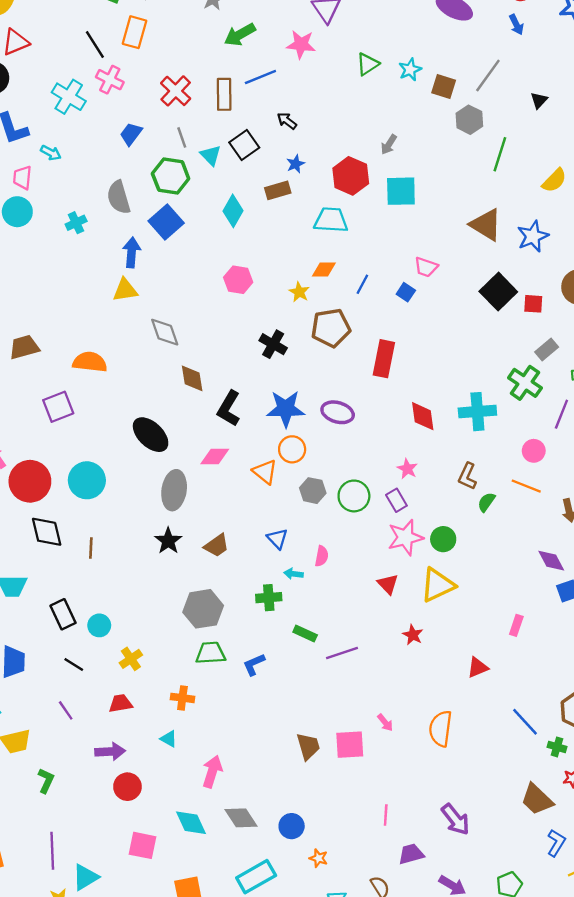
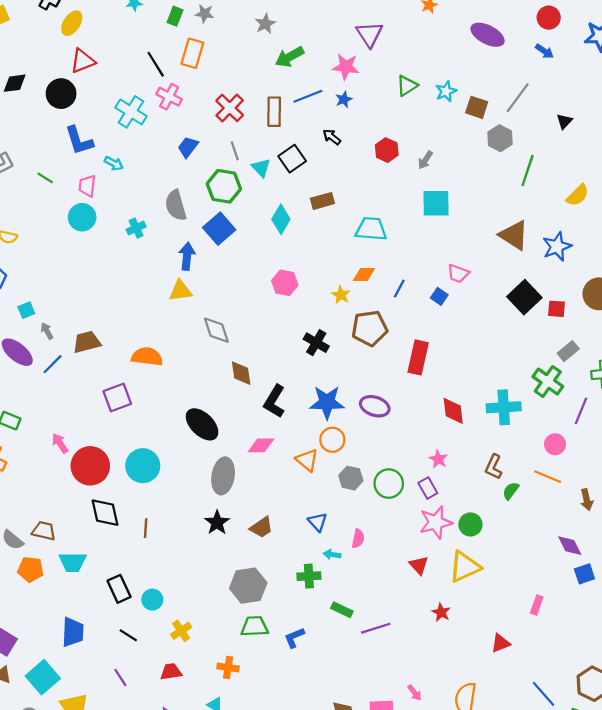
blue arrow: (516, 25) -> (544, 51), turned -30
blue star: (296, 164) -> (344, 99), moved
red hexagon: (351, 176) -> (387, 150), moved, size x0.7

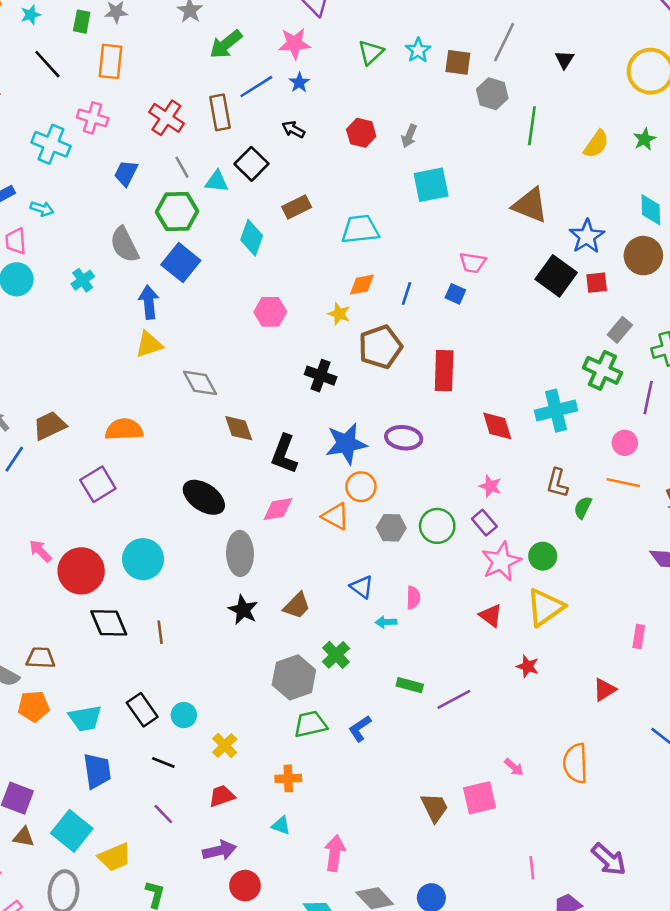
black line: (156, 64) -> (47, 64), moved
cyan triangle: (261, 168) -> (217, 181), turned -30
blue star: (557, 247) -> (587, 236), moved
cyan trapezoid: (73, 562) -> (85, 718), moved
green cross: (309, 576) -> (336, 655), moved, turned -30

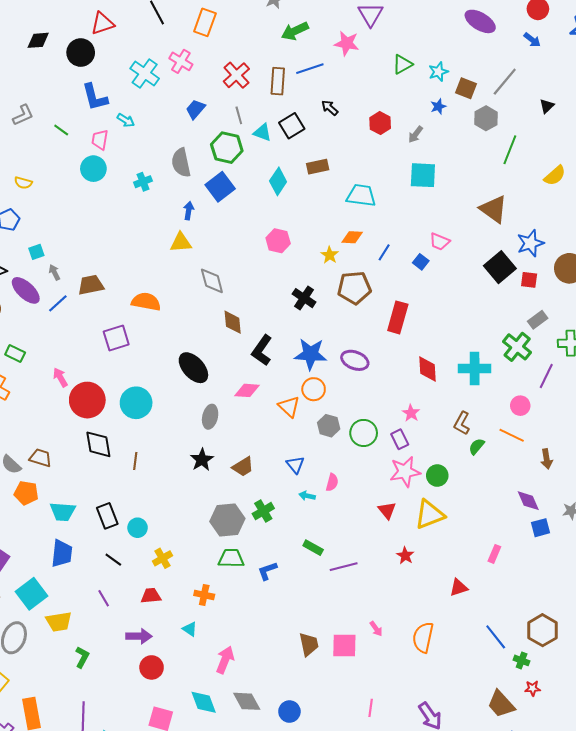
blue star: (299, 82) -> (438, 106), moved
blue arrow: (149, 302) -> (189, 211), size x0.7
gray ellipse: (240, 553) -> (210, 417), size x0.7

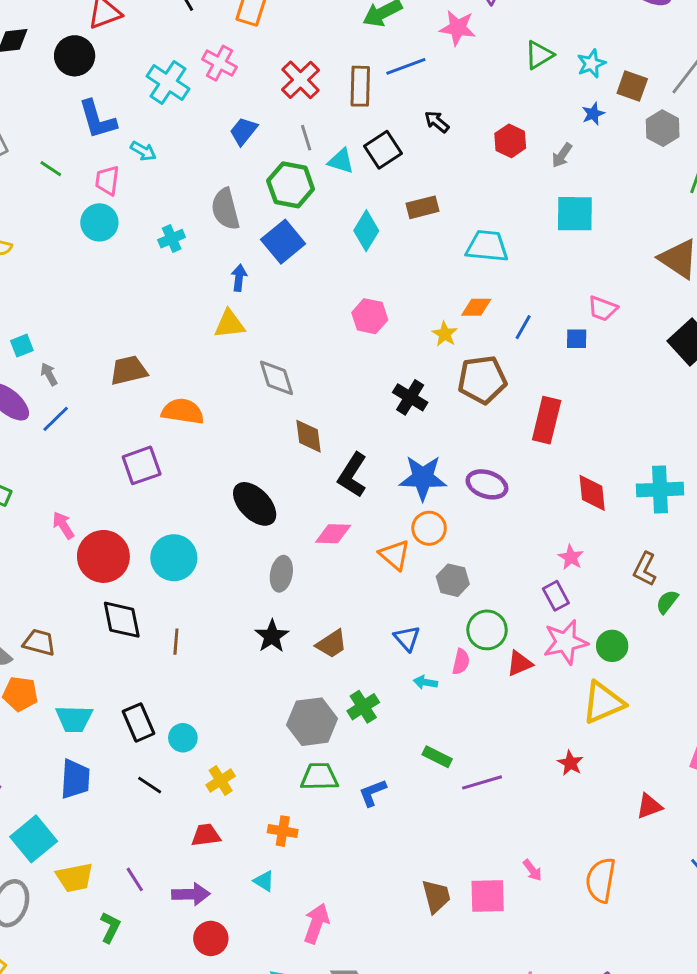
blue square: (421, 262) -> (577, 339), turned -35
brown trapezoid: (91, 285) -> (129, 370), moved
green circle: (364, 433) -> (487, 630), moved
red triangle: (387, 510) -> (520, 663), moved, turned 48
purple line: (104, 598) -> (135, 879), moved

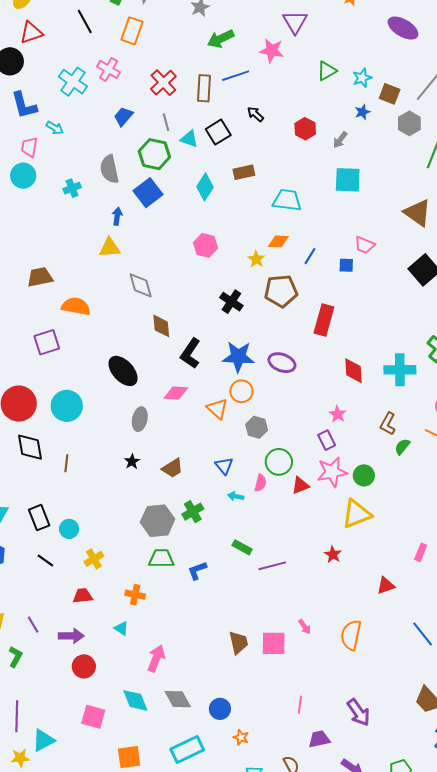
black star: (272, 636) -> (132, 462), size x0.7

